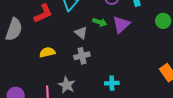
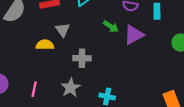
gray triangle: (81, 33) -> (63, 30), moved
gray star: (67, 85) -> (71, 88), moved

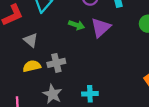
yellow semicircle: (45, 45) -> (32, 66), moved

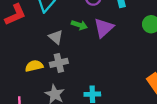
gray triangle: (31, 40) -> (56, 37), moved

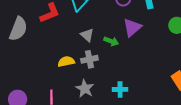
green arrow: (79, 25) -> (111, 41), moved

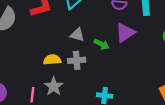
gray triangle: (87, 35) -> (77, 35), turned -32
gray star: (85, 89) -> (54, 86), moved

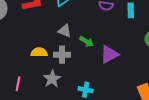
purple triangle: (125, 33) -> (109, 54), moved
gray star: (54, 86) -> (52, 79), moved

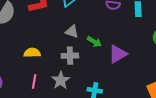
yellow semicircle: (39, 52) -> (32, 53), moved
pink line: (18, 84) -> (34, 81), moved

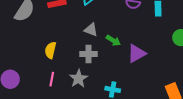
yellow semicircle: (32, 53) -> (50, 50), turned -77

